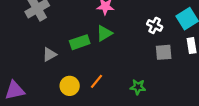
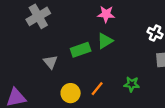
gray triangle: (49, 55) -> (51, 62), turned -40
green star: (138, 87) -> (132, 84), moved

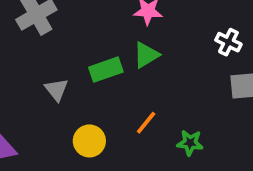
green star: (132, 84) -> (190, 143), moved
orange line: (97, 89) -> (146, 123), moved

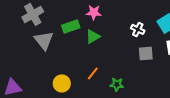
green rectangle: (106, 70) -> (71, 26), moved
gray triangle: (56, 90) -> (44, 40), moved, size x1.5

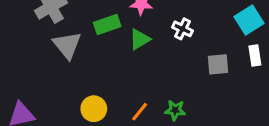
white cross: (138, 29) -> (182, 29), moved
orange line: (93, 73) -> (140, 112), moved

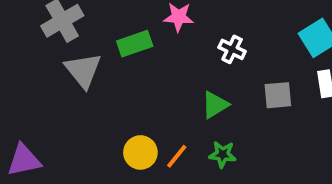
green triangle: (140, 39) -> (215, 105), moved
yellow circle: (94, 109) -> (140, 152), moved

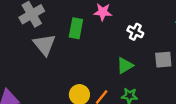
green rectangle: (135, 44) -> (76, 28), turned -60

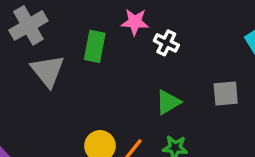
white cross: (135, 32) -> (166, 43), moved

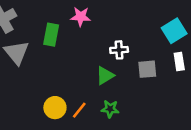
white cross: (166, 43) -> (119, 50), moved, turned -30

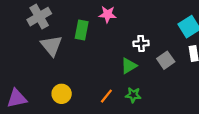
gray square: (147, 69) -> (166, 60), turned -30
yellow circle: (55, 108) -> (62, 94), moved

